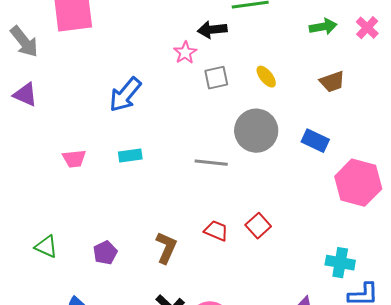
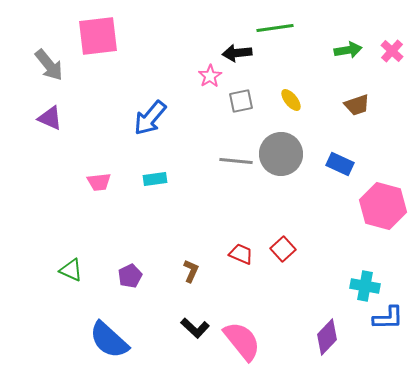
gray line: (211, 163) -> (236, 161), moved
brown L-shape: (166, 248) -> (191, 271), size x0.7

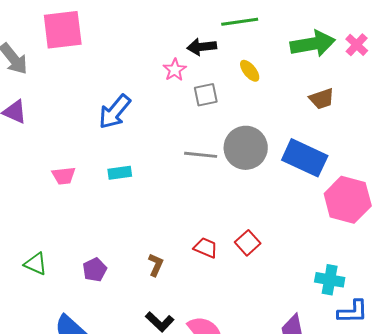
green arrow: (348, 50) -> (313, 44), size x1.6
yellow ellipse: (291, 100) -> (250, 71), moved
blue rectangle: (340, 164) -> (305, 158), size x1.6

